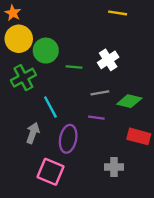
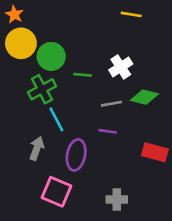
green cross: (23, 78) -> (42, 89), moved
green diamond: (129, 101) -> (144, 97), moved
gray cross: (114, 167) -> (117, 200), moved

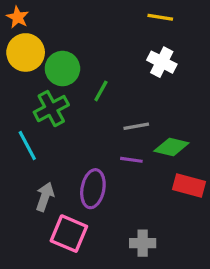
white cross: (121, 67) -> (162, 62), moved, turned -30
green line: (83, 75) -> (101, 91), turned -66
green diamond: (144, 97) -> (171, 147), moved
cyan line: (56, 119) -> (27, 145), moved
gray arrow: (37, 148) -> (45, 197), moved

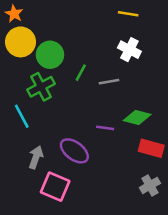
gray line: (136, 126) -> (109, 82), moved
purple ellipse: (93, 189) -> (74, 151), turned -64
gray cross: (143, 243) -> (150, 185), moved, turned -30

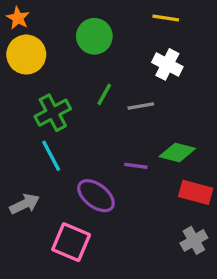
green circle: (50, 55) -> (94, 36), moved
cyan line: (22, 116) -> (51, 156), moved
gray arrow: (36, 157) -> (25, 204), moved, turned 45

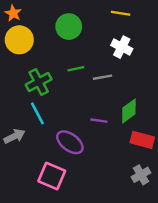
green line: (104, 94) -> (76, 69), turned 49
green diamond: (177, 152) -> (129, 111), turned -50
gray arrow: (25, 204) -> (14, 136), moved

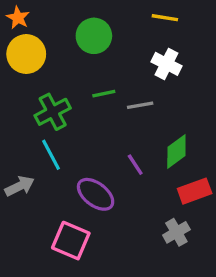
purple line: (99, 121) -> (135, 165), turned 49
red rectangle: (142, 140) -> (195, 191), turned -35
gray cross: (141, 175) -> (176, 232), moved

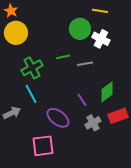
green circle: (94, 36) -> (80, 29), moved
gray cross: (176, 232) -> (93, 123), moved
pink square: (71, 241) -> (43, 146), turned -30

